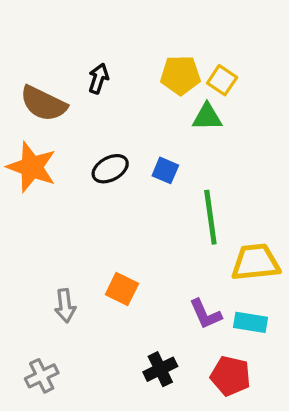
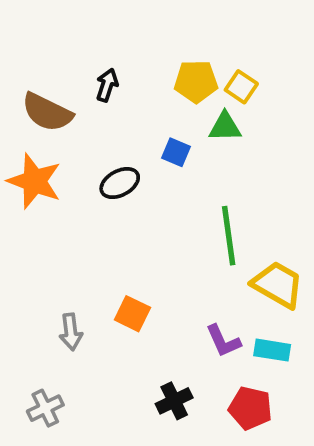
blue square: (165, 170) -> (176, 152), moved
yellow trapezoid: (256, 262) -> (278, 285), turned 36

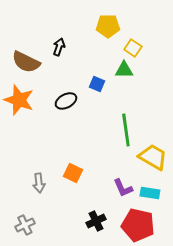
yellow pentagon: (196, 81) -> (108, 26), moved
red pentagon: (250, 408) -> (138, 225), size x1.4

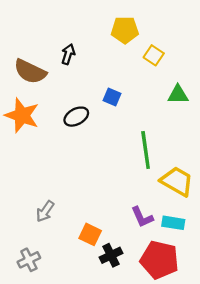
green triangle: (124, 70) -> (178, 95), moved
orange square: (73, 173) -> (90, 234), moved
gray arrow: (39, 183) -> (45, 211), turned 42

